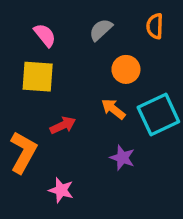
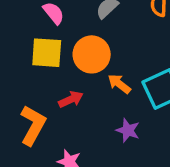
orange circle: (126, 69) -> (92, 54), moved, size x1.4

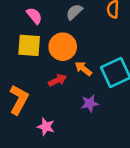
red arrow: (71, 99) -> (58, 80), moved
purple star: (128, 130) -> (90, 103), turned -30

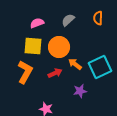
pink semicircle: (34, 16) -> (37, 23), turned -72
orange L-shape: (19, 100) -> (25, 72), moved

